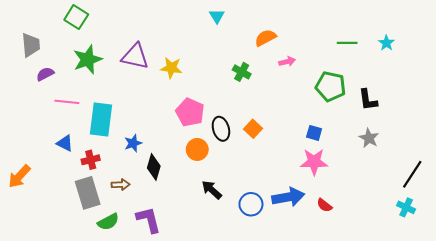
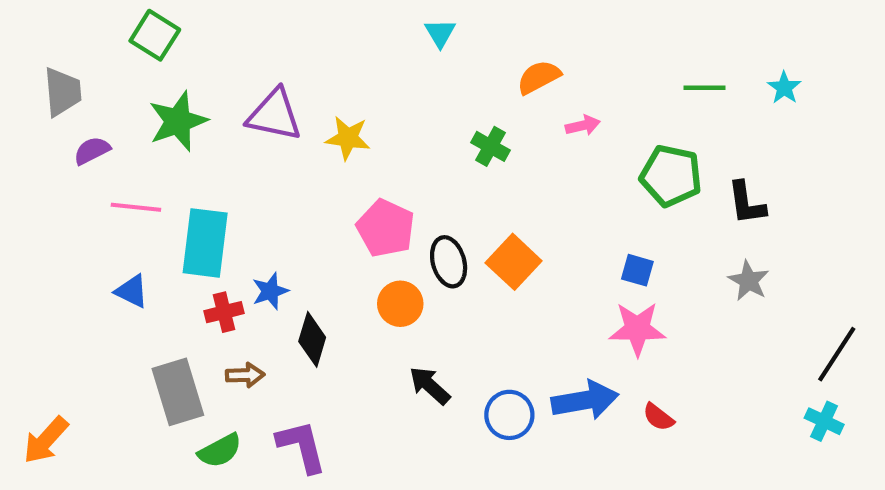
orange square: (253, 129) -> (514, 262), size x1.4
red cross: (91, 160) -> (224, 312), moved
orange arrow: (19, 176) -> (46, 440), moved

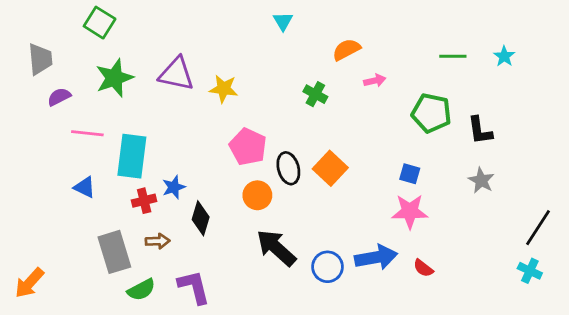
black arrow: (430, 386) -> (276, 248), size x1.5

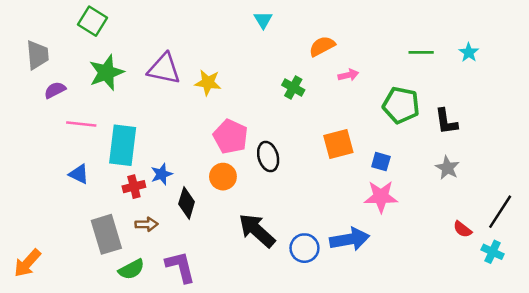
orange square: (330, 168) -> (338, 144), moved, turned 32
orange circle: (257, 195) -> (223, 177), moved
red semicircle: (423, 268) -> (462, 229), moved

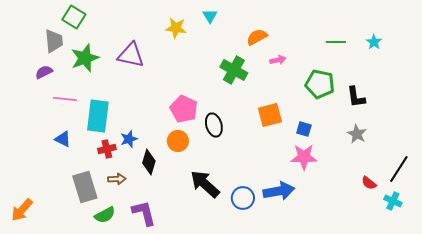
gray trapezoid: (37, 55) -> (54, 41), moved
yellow star: (208, 83) -> (176, 28), moved
green cross: (293, 88) -> (234, 70), size x1.5

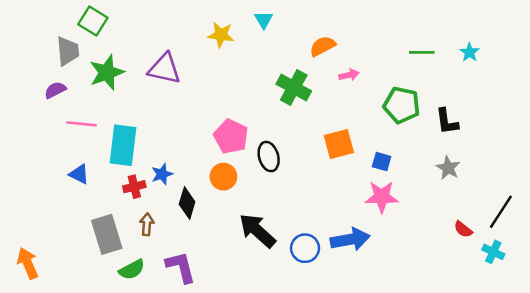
brown arrow: (117, 179) -> (147, 224), turned -84
orange arrow: (22, 210) -> (28, 263), turned 115

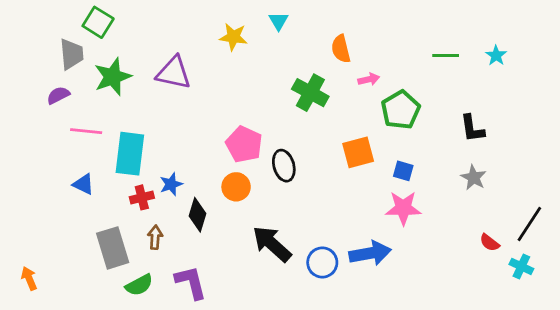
orange semicircle: (323, 46) -> (341, 49), turned -76
green pentagon: (402, 105) -> (401, 110), moved, turned 30
orange arrow: (28, 263) -> (29, 278), size x0.7

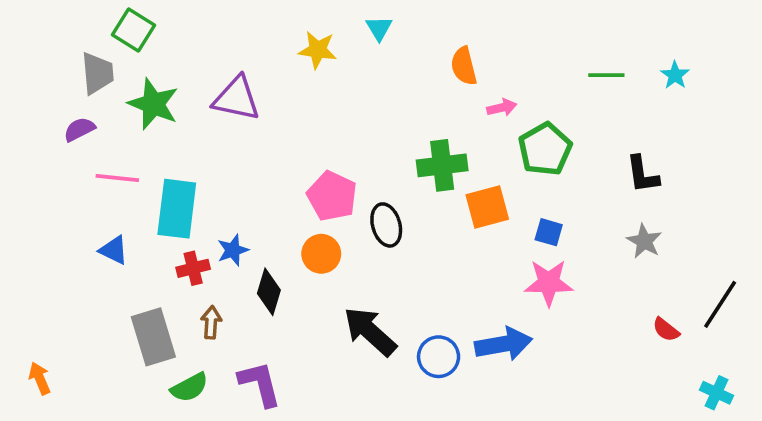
green star: (113, 77) -> (153, 104), turned -30
green cross: (310, 93) -> (442, 165), moved, turned -36
cyan cross: (521, 266) -> (716, 393), moved

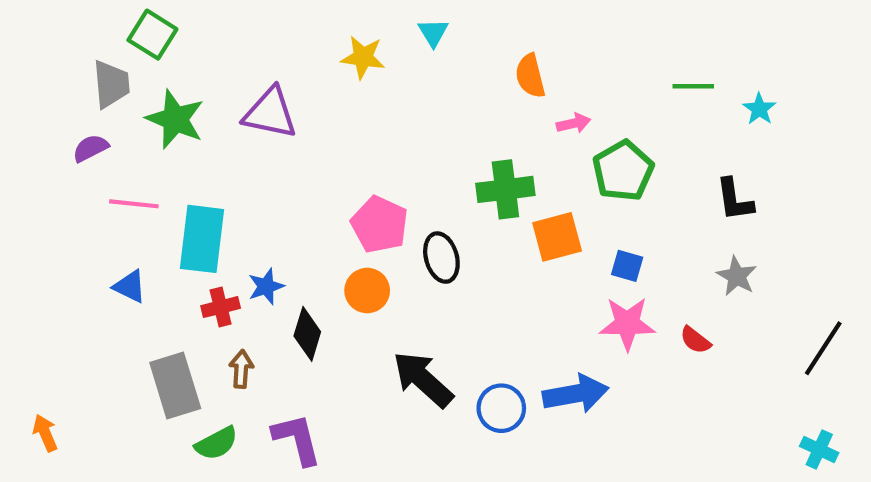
cyan star: (675, 75) -> (759, 109), moved
red semicircle: (666, 330) -> (695, 340), moved

